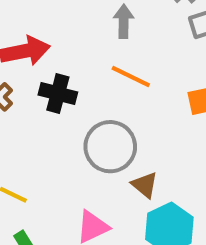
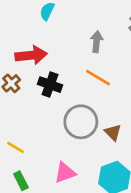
brown triangle: (145, 185) -> (113, 132), moved

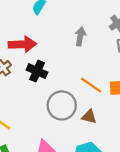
orange line: (98, 78) -> (91, 85), moved
brown triangle: (113, 132) -> (89, 117), turned -35

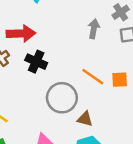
gray arrow: (80, 36) -> (94, 29), moved
brown triangle: (89, 117) -> (85, 119), moved

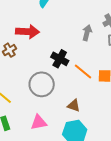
black cross: (36, 62) -> (60, 59), moved
gray circle: (62, 98) -> (42, 84), moved

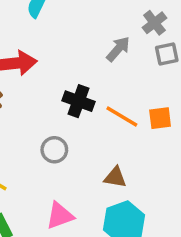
gray arrow: (87, 33) -> (118, 49), turned 35
gray circle: (42, 84) -> (54, 150), size x0.6

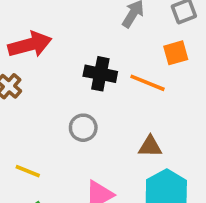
orange square: (160, 118) -> (176, 53), moved

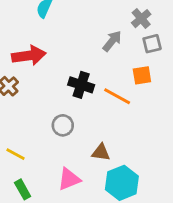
brown triangle: (150, 146) -> (101, 152), moved

